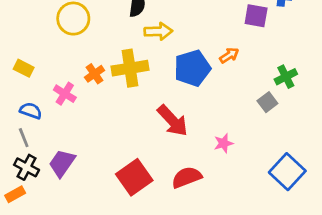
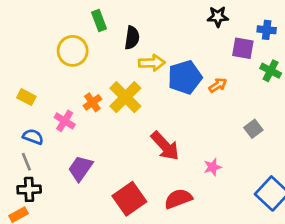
yellow cross: (130, 68) -> (125, 97), turned -36
blue pentagon: (192, 68) -> (185, 77), moved
green cross: (286, 77) -> (271, 71), moved, turned -36
purple trapezoid: (62, 163) -> (81, 168), moved
black cross: (27, 167) -> (29, 189), turned -30

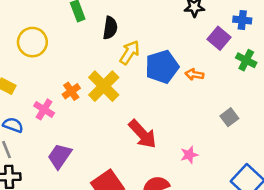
purple square: (243, 48) -> (219, 38), turned 30
yellow circle: (73, 51) -> (32, 42), moved
yellow arrow: (152, 63) -> (130, 52), turned -55
orange arrow: (218, 85) -> (194, 74), turned -138

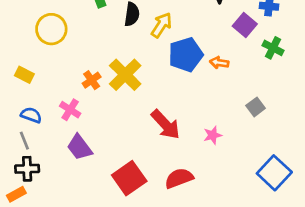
yellow arrow: (130, 52) -> (161, 25), moved
pink cross: (44, 109) -> (70, 110), moved
pink star: (189, 155) -> (213, 135), moved
purple trapezoid: (60, 156) -> (80, 147), turned -72

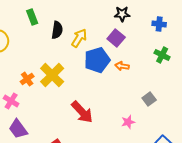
purple square: (245, 25) -> (116, 38), moved
pink star: (213, 135) -> (128, 122), moved

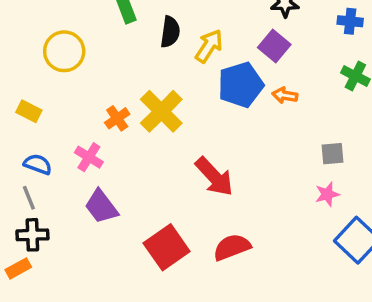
gray square: (149, 99) -> (332, 154), turned 32
pink star: (128, 122) -> (327, 194), moved

